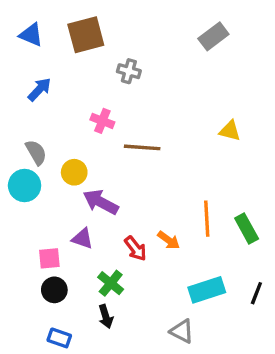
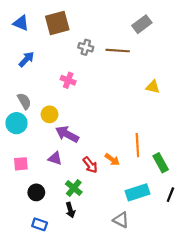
brown line: (142, 147) -> (118, 51), moved
green rectangle: (247, 229) -> (161, 163), moved
pink square: (49, 258) -> (21, 164), moved

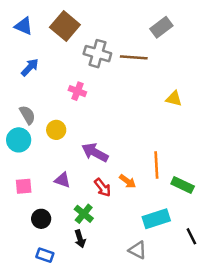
brown square: (57, 23) -> (65, 26), turned -35
gray cross: (86, 47) -> (97, 54), size x1.5
purple arrow: (67, 134) -> (95, 152), moved
green rectangle: (161, 163) -> (183, 185), turned -36
black line: (170, 195) -> (191, 236), moved, turned -48

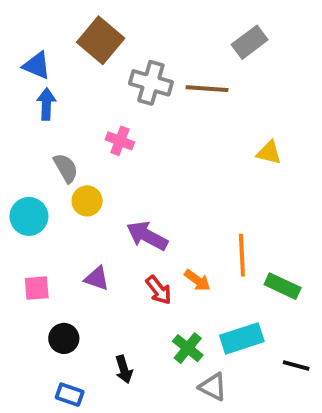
blue triangle: (24, 26) -> (37, 65), moved
blue arrow: (30, 67) -> (46, 104), turned -42
gray semicircle: (27, 115) -> (66, 168), moved
green cross: (84, 214) -> (188, 348), moved
black line: (191, 236) -> (296, 366), turned -48

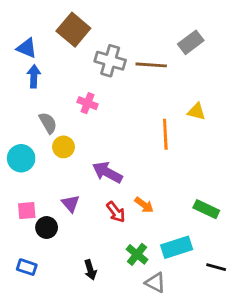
gray rectangle: (250, 42) -> (191, 42), moved
orange line: (242, 255) -> (165, 134), moved
purple triangle: (97, 278) -> (71, 203), turned 30
black circle: (64, 338) -> (47, 228), moved
blue rectangle: (70, 395) -> (27, 267), moved

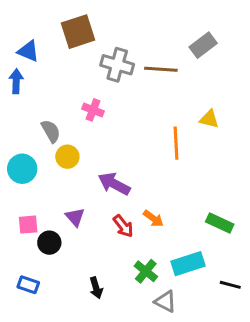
brown square: (73, 30) -> (78, 32), turned 32
blue arrow: (34, 76) -> (16, 81), moved

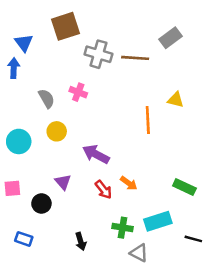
blue triangle: (28, 51) -> (24, 43), turned 30
gray semicircle: (51, 131) -> (47, 98), moved
pink square: (28, 225) -> (12, 188), moved
green cross: (146, 271) -> (122, 228), turned -30

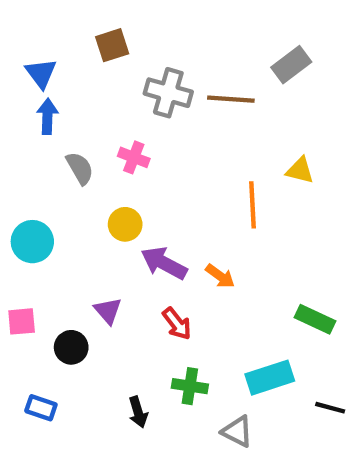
brown square: (66, 26) -> (112, 45), size x0.7
blue arrow: (14, 68) -> (47, 116), moved
yellow circle: (57, 131) -> (125, 224), moved
orange arrow: (129, 183) -> (220, 276), moved
green cross: (122, 228) -> (190, 386), moved

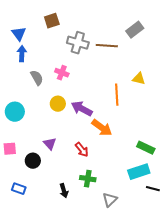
purple arrow: (164, 263) -> (82, 109), moved
orange arrow: (220, 276) -> (102, 128), size x1.5
cyan rectangle: (270, 378) -> (139, 172), moved
gray triangle: (237, 431) -> (110, 200), turned 49

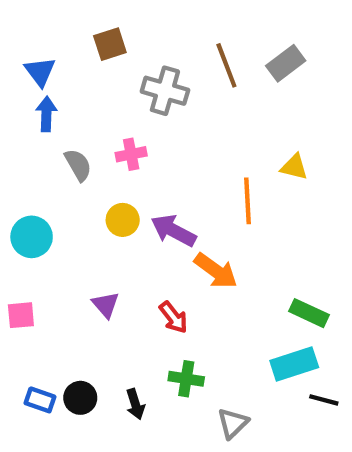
brown line: (107, 46) -> (226, 65), moved, turned 65
pink cross: (62, 73) -> (131, 154), turned -32
black circle: (33, 161) -> (80, 398), moved

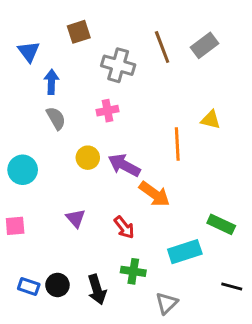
blue arrow: (46, 114) -> (51, 82), moved
pink cross: (131, 154) -> (108, 111), moved
cyan rectangle: (294, 364) -> (185, 252), moved
black arrow: (135, 404) -> (97, 290), size x1.4

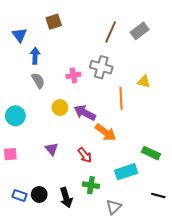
brown line: (162, 47) -> (111, 32), turned 45
gray cross: (118, 65) -> (101, 67), moved

